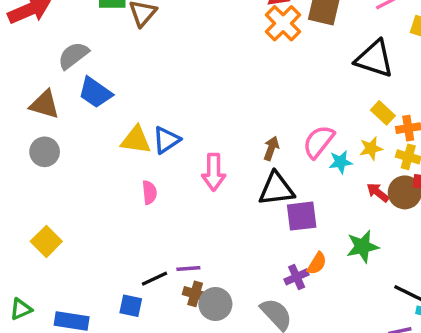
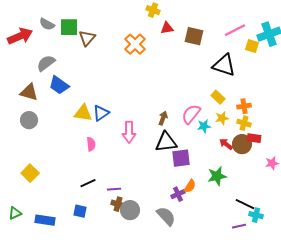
orange cross: (283, 23) -> (135, 44), moved
yellow rectangle: (383, 113) -> (218, 97), moved
black line: (155, 279) -> (88, 183), moved

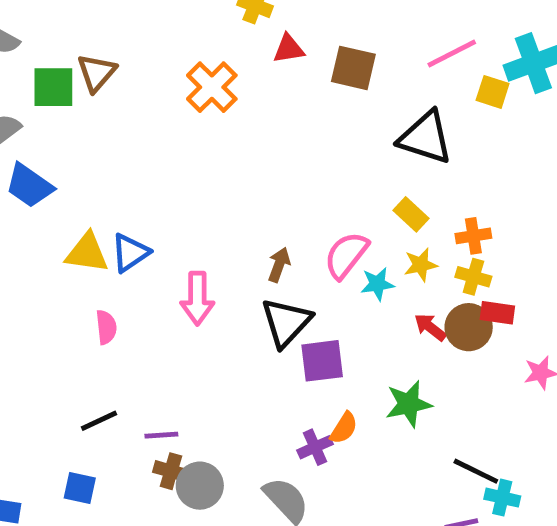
green square: (69, 27) -> (53, 87), moved
black triangle: (166, 142) -> (286, 322), turned -40

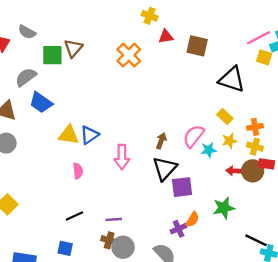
pink line: (452, 54) -> (258, 38), moved
red arrow: (430, 327) -> (234, 171), turned -35
purple line: (161, 435) -> (114, 219), moved

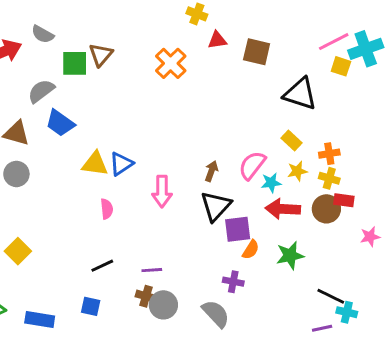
red arrow: (234, 171) -> (283, 209), moved, size x1.6
orange semicircle: (192, 219) -> (251, 250), moved
purple cross: (179, 229) -> (233, 282), turned 35

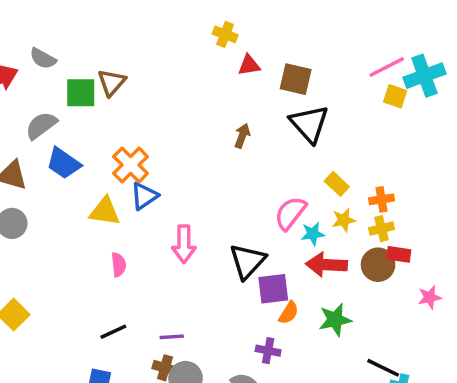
orange cross: (171, 63) -> (131, 165), moved
black triangle: (300, 94) -> (309, 124), moved, turned 30
blue triangle: (121, 164) -> (144, 196), moved
brown arrow: (211, 171) -> (242, 136), moved
yellow cross: (329, 178) -> (381, 229), turned -30

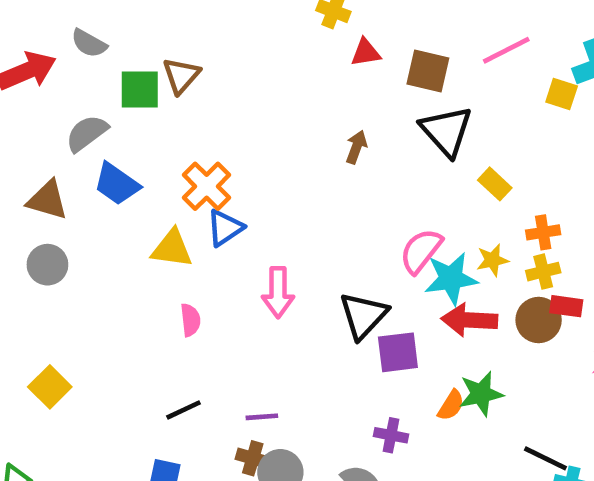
pink line: (387, 67) -> (506, 50), moved
yellow rectangle: (337, 184) -> (495, 184), moved
cyan star: (313, 234) -> (451, 278), size x1.6
orange semicircle: (289, 313) -> (451, 405), moved

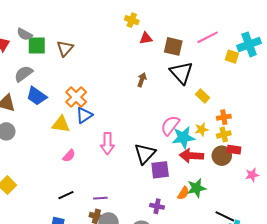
green square: (140, 89) -> (37, 45), moved
pink semicircle: (190, 320) -> (69, 156), turned 48

